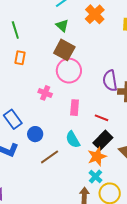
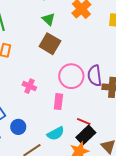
pink circle: (69, 71) -> (71, 76), moved
red line: (102, 118) -> (84, 122), moved
cyan semicircle: (73, 140) -> (56, 134), turned -90

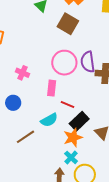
brown square: (50, 44) -> (68, 24), moved
red line: (84, 122) -> (67, 104), moved
blue circle: (18, 127) -> (13, 103), moved

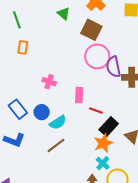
pink circle: (64, 63) -> (97, 56), moved
cyan semicircle: (49, 120) -> (58, 122), moved

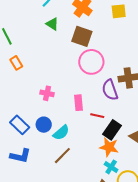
orange rectangle: (23, 47) -> (16, 63), turned -32
purple semicircle: (113, 67) -> (110, 90), moved
orange star: (103, 143) -> (109, 147), turned -30

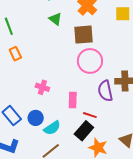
brown square: (82, 36) -> (83, 35), turned -30
black rectangle: (112, 130) -> (84, 131), moved

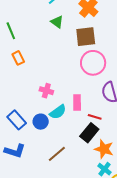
cyan semicircle: (52, 128) -> (58, 112), moved

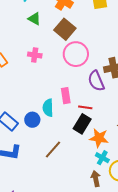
brown square: (86, 37) -> (65, 29), turned -35
pink cross: (46, 91) -> (35, 55), moved
cyan semicircle: (58, 112) -> (48, 108), turned 132

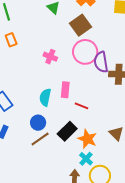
pink cross: (35, 55) -> (50, 57), moved
purple semicircle: (96, 81) -> (101, 62), moved
blue circle: (32, 120) -> (38, 123), moved
black rectangle: (82, 124) -> (67, 131), moved

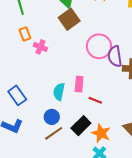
brown square: (80, 25) -> (69, 19), moved
pink cross: (50, 57) -> (40, 47), moved

